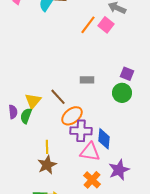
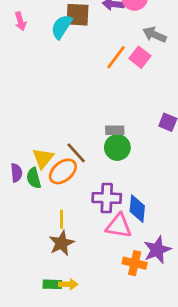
green circle: (122, 93) -> (117, 148), moved
green semicircle: (26, 116) -> (34, 178), turned -35
orange ellipse: (72, 116) -> (63, 171), moved
orange cross: (92, 180) -> (135, 263), moved, turned -30

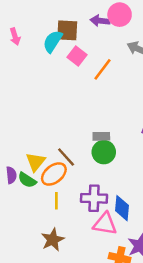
pink square: (140, 57) -> (77, 56), moved
green semicircle: (34, 178) -> (27, 180), turned -42
yellow line: (62, 219) -> (56, 201), moved

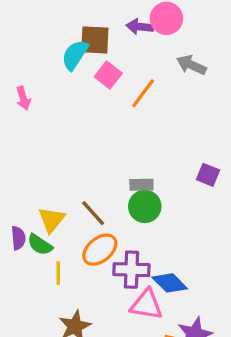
pink arrow: (15, 37) -> (23, 98), moved
orange ellipse: (54, 174) -> (100, 250), moved
yellow line: (56, 201) -> (58, 273), moved
blue diamond: (122, 208) -> (170, 283), turned -50

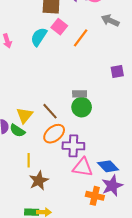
cyan semicircle: (75, 55) -> (39, 37), moved
purple square: (208, 175) -> (117, 71), moved, turned -32
yellow line: (58, 273) -> (29, 160), moved
blue diamond: (170, 283) -> (108, 166), moved

